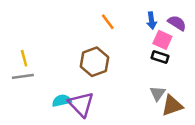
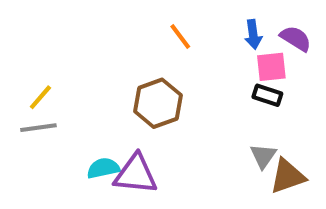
pink square: (162, 40) -> (271, 67), turned -30
yellow line: (24, 58) -> (40, 97), turned 56
purple triangle: (81, 104) -> (136, 174), turned -40

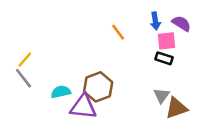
orange line: (180, 36) -> (118, 32), moved
brown hexagon: (158, 103) -> (98, 87), moved
gray line: (38, 128) -> (24, 78), turned 60
cyan semicircle: (103, 168) -> (61, 92), moved

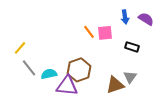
orange line: (118, 32) -> (89, 32), moved
pink square: (167, 41) -> (105, 33), moved
gray line: (24, 78) -> (29, 68), moved
brown triangle: (176, 108) -> (115, 85), moved

